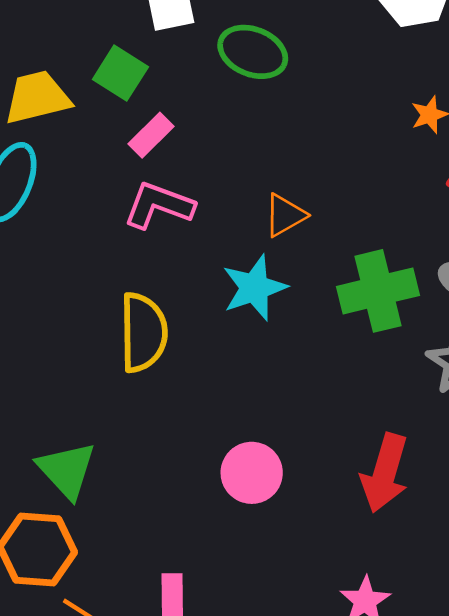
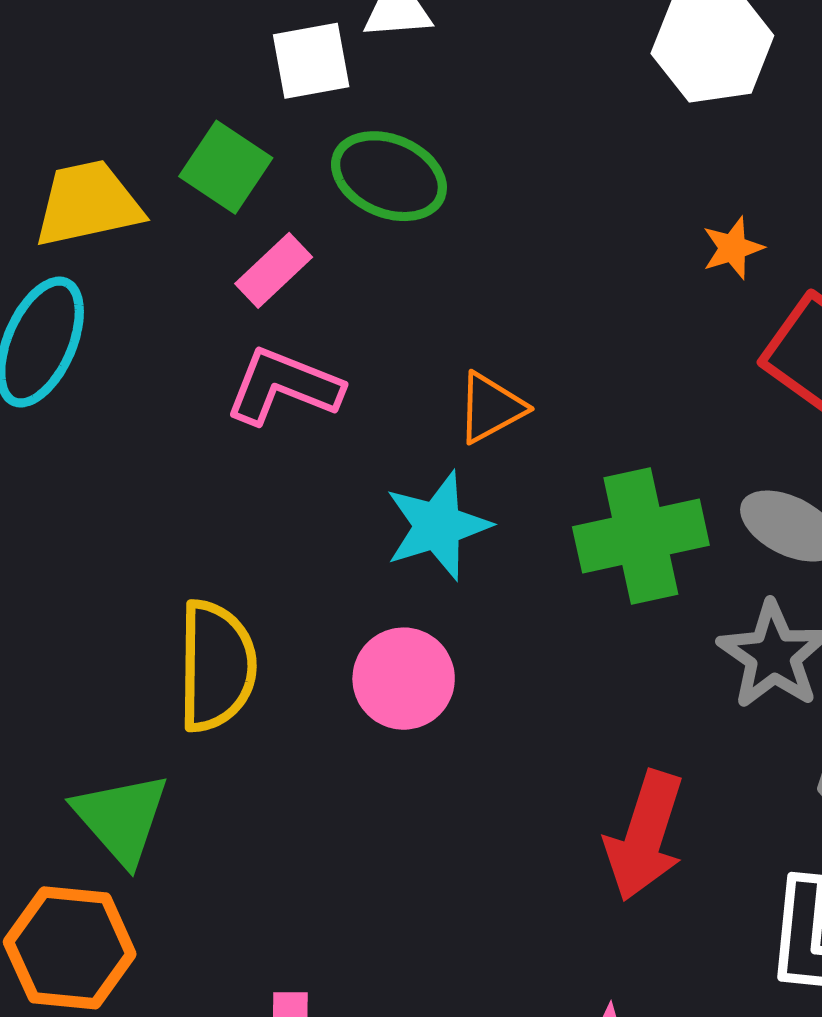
green ellipse: (253, 52) -> (389, 176), moved
yellow semicircle: (143, 332) -> (216, 666), moved
pink circle: (252, 473) -> (404, 679), moved

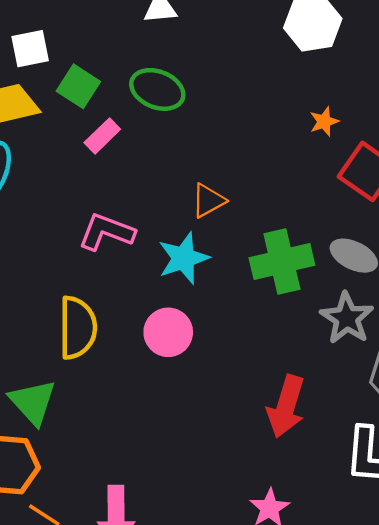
white square: (311, 61) -> (30, 49), moved
pink L-shape: (284, 386) -> (106, 232), moved

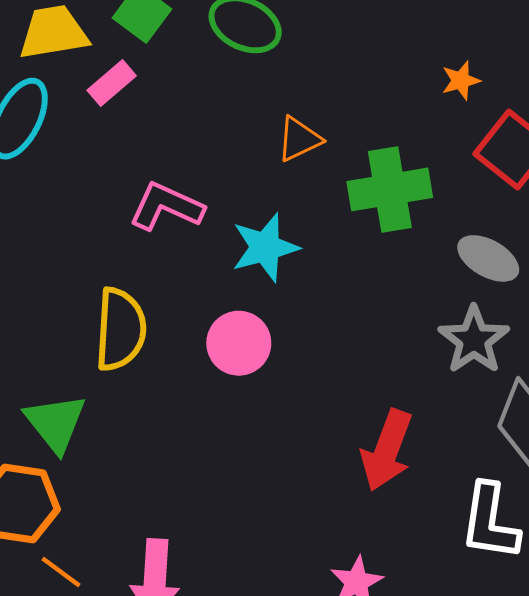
pink rectangle: (102, 136) -> (112, 83), moved
orange triangle: (208, 201) -> (299, 139), moved
green cross: (282, 262) -> (390, 189), moved

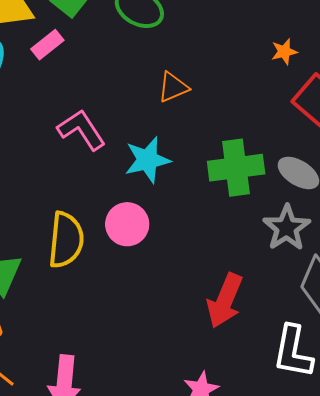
green cross: (390, 189) -> (236, 168), moved
pink L-shape: (166, 207) -> (81, 130), turned 30
yellow semicircle: (121, 329) -> (66, 240), moved

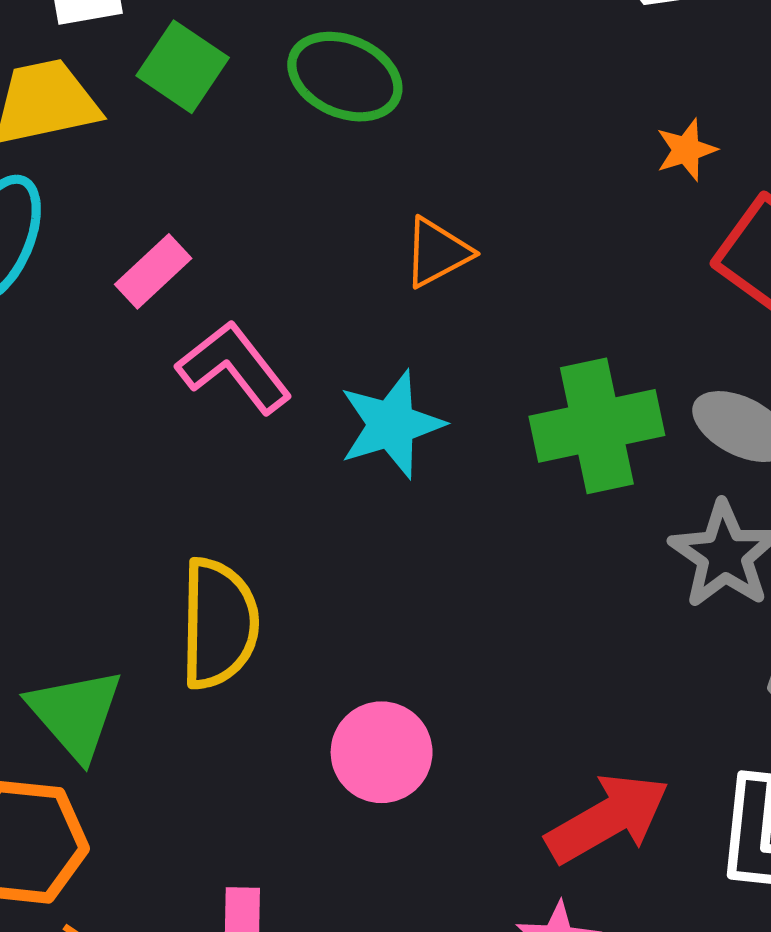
pink rectangle: (47, 45) -> (153, 271), moved
pink circle: (127, 224) -> (382, 752), moved
red arrow: (225, 301) -> (608, 818), moved, turned -138

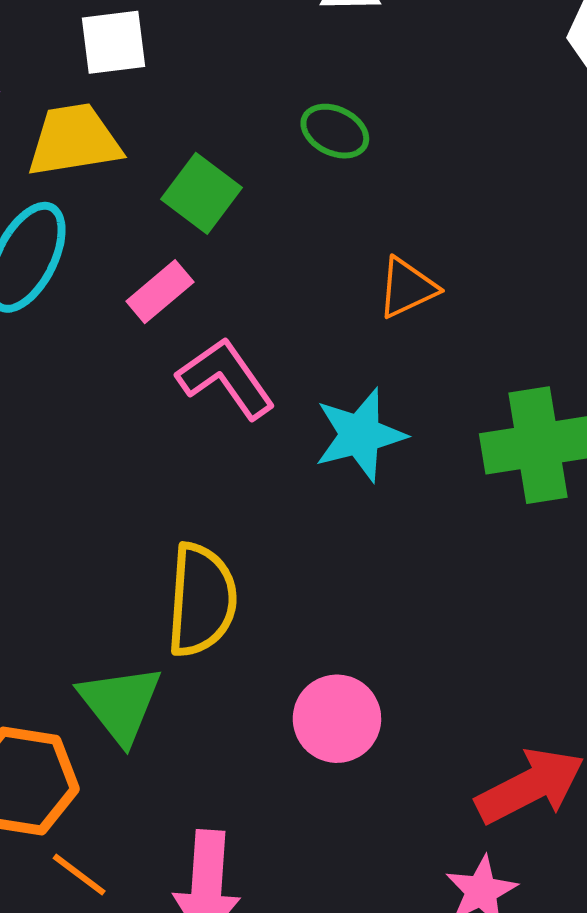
green square: (183, 67) -> (201, 193), moved
green ellipse: (345, 77) -> (335, 131), size x0.7
green triangle: (75, 714) -> (120, 704), moved

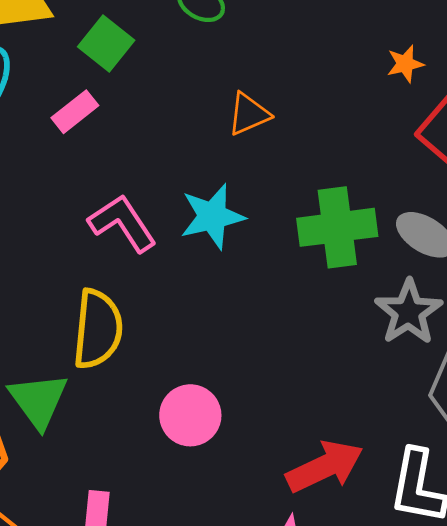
pink L-shape: (226, 378) -> (122, 223), moved

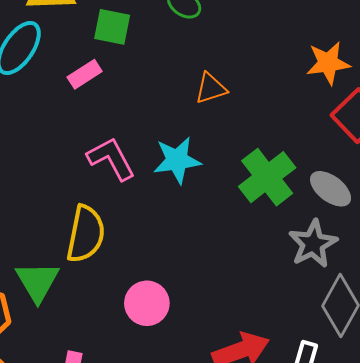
green square: (106, 43) -> (112, 27), turned -33
orange star: (405, 64) -> (328, 63), size x1.6
green cross: (337, 227) -> (267, 177), turned -36

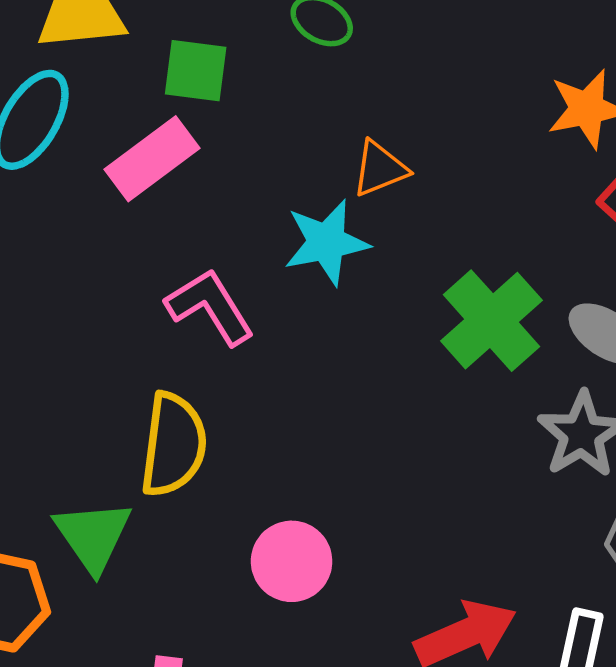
pink rectangle: (85, 74) -> (152, 159), size x1.5
cyan star: (177, 160) -> (326, 242), moved

